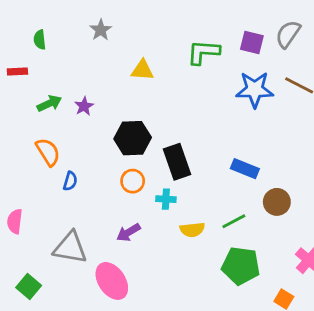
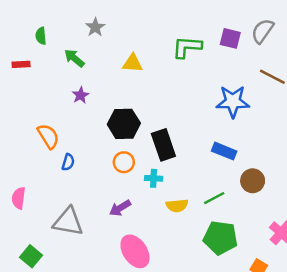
blue star: (255, 90) -> (233, 102), moved
green arrow: (49, 103) -> (74, 58), moved, turned -115
pink ellipse: (112, 281) -> (135, 251), moved

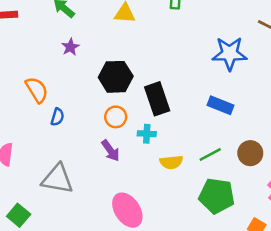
brown circle: (253, 181) -> (250, 153), moved
purple arrow: (120, 208) -> (111, 151), moved, turned -95

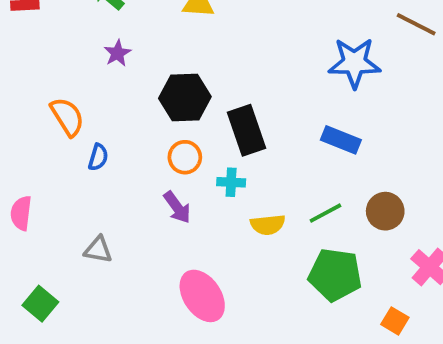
gray triangle: (57, 179) -> (98, 250), size x0.6

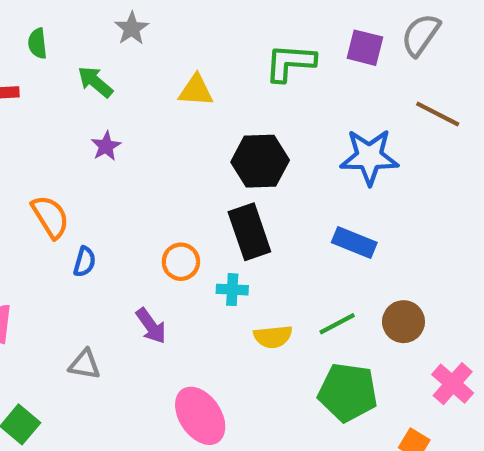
black hexagon: (185, 97) -> (260, 161), moved
purple arrow: (177, 207) -> (151, 326), moved

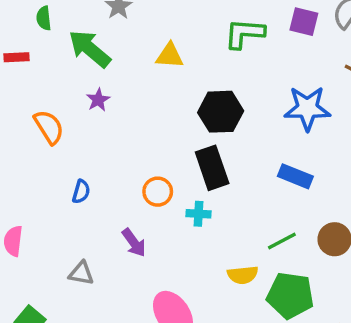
green arrow: (95, 82) -> (90, 49), size x1.5
orange semicircle: (50, 217) -> (49, 127), moved
yellow semicircle: (273, 337) -> (243, 275), moved

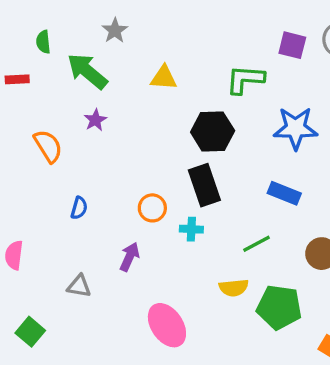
green L-shape: (244, 33) -> (245, 79), moved
green line: (282, 241) -> (256, 244), moved
purple arrow: (134, 243) -> (130, 257), turned -120

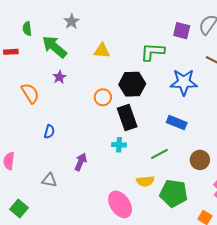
orange circle: (152, 208) -> (103, 97), moved
pink ellipse: (167, 325) -> (120, 204), moved

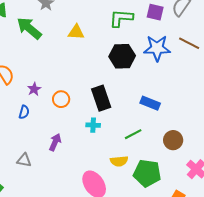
green L-shape: (152, 52) -> (121, 18), moved
purple star: (59, 77) -> (34, 89), moved
blue star: (184, 82) -> (157, 48), moved
black hexagon: (132, 84) -> (122, 56), moved
orange circle: (103, 97) -> (61, 99), moved

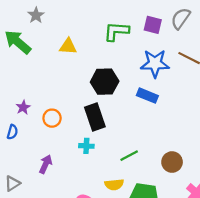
black hexagon: (122, 56) -> (105, 82), moved
blue rectangle: (150, 103) -> (147, 96), moved
gray triangle: (24, 160) -> (12, 183), turned -42

